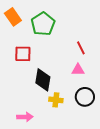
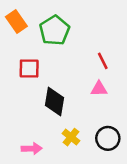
black circle: (85, 97) -> (108, 138), moved
yellow cross: (56, 100) -> (71, 137), moved, turned 32

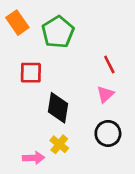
pink triangle: (99, 89) -> (105, 94), turned -42
yellow cross: (71, 137) -> (59, 144), moved
black circle: (108, 138) -> (108, 133), moved

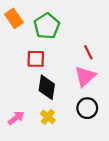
red square: (31, 73) -> (36, 59), moved
pink triangle: (105, 94) -> (85, 76), size x1.5
pink arrow: (34, 158) -> (16, 118), moved, turned -35

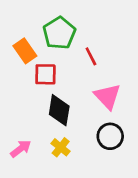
orange rectangle: (14, 18) -> (25, 51), moved
red line: (88, 52) -> (91, 56), moved
pink triangle: (85, 76) -> (107, 96), turned -30

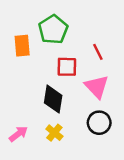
orange rectangle: (25, 51) -> (22, 46), turned 30
red line: (91, 56) -> (98, 52), moved
red square: (45, 74) -> (67, 67), moved

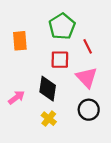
green pentagon: (53, 30) -> (62, 26), moved
pink arrow: (18, 134) -> (16, 97), moved

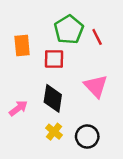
red line: (88, 46) -> (97, 37), moved
red square: (60, 60) -> (54, 59), moved
black circle: (89, 110) -> (87, 137), moved

